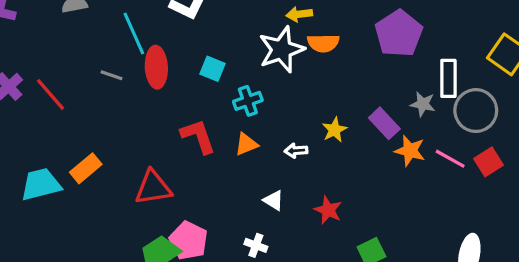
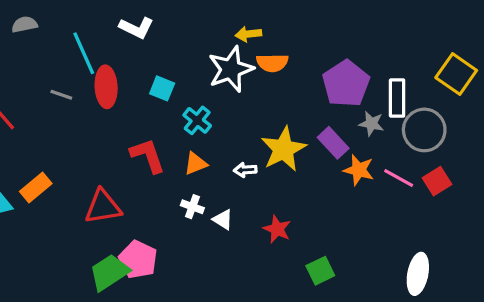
purple pentagon: (399, 33) -> (346, 84), moved
cyan cross: (248, 101) -> (197, 120), turned -32
yellow star: (335, 130) -> (284, 149), size x1.8
white cross: (256, 245) -> (192, 207), moved

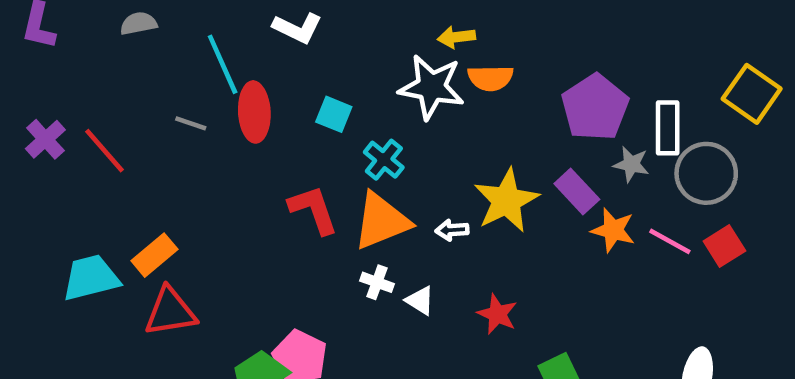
white star: (231, 69) -> (431, 87), turned 30
orange triangle: (196, 164) -> (381, 221), size x1.8
red triangle: (103, 207) -> (170, 312), moved

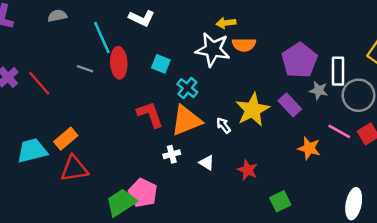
white arrow: (452, 230) -> (224, 125), turned 56
orange star: (613, 230) -> (309, 148), moved
white cross: (377, 282) -> (172, 154), moved, turned -35

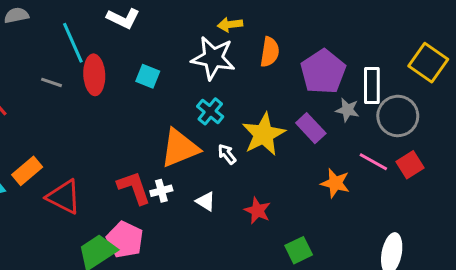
orange semicircle: (244, 45) -> (270, 52), moved, turned -80
cyan cross: (187, 88) -> (210, 111), moved
red L-shape: (150, 115) -> (134, 188), moved
red triangle: (74, 169) -> (64, 197), moved, turned 36

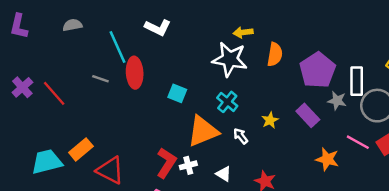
cyan square: (148, 76) -> (177, 93), moved
yellow star: (264, 134) -> (270, 120), size x0.5
red L-shape: (134, 188) -> (166, 163), turned 52

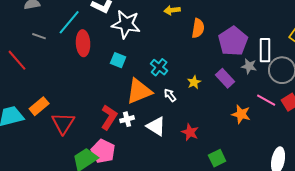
cyan line: (118, 47) -> (69, 22), turned 64
white star: (230, 59) -> (126, 24), moved
gray line: (100, 79) -> (39, 36), moved
red triangle: (110, 170) -> (63, 123), turned 35
white triangle: (224, 174) -> (156, 126), size x1.5

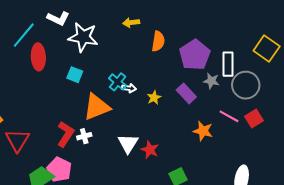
white arrow: (170, 95) -> (129, 88), moved, turned 136
white triangle: (156, 126) -> (128, 143), moved, turned 30

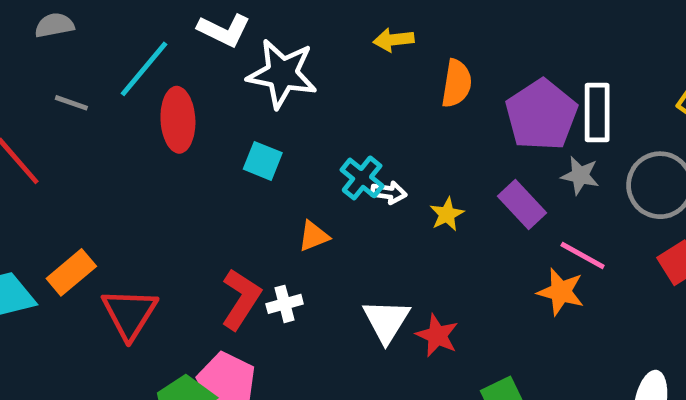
white rectangle: (228, 64) -> (597, 112), moved
orange triangle: (97, 107) -> (314, 236), size x0.5
pink line: (229, 116) -> (583, 255), moved

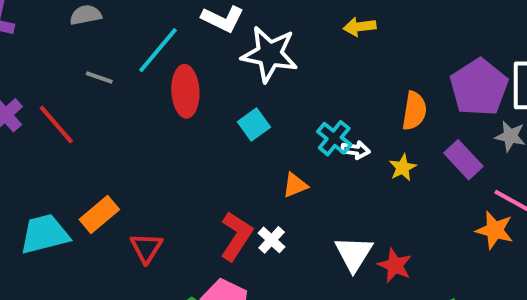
orange semicircle: (457, 83) -> (414, 111), moved
cyan square: (263, 161) -> (254, 125), turned 32
white cross: (285, 304) -> (272, 240), turned -32
red triangle: (129, 314) -> (146, 248), size x0.7

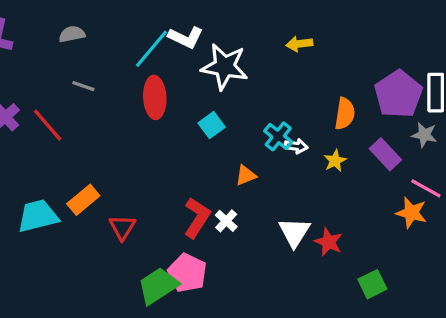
cyan line: (158, 50) -> (152, 49), moved

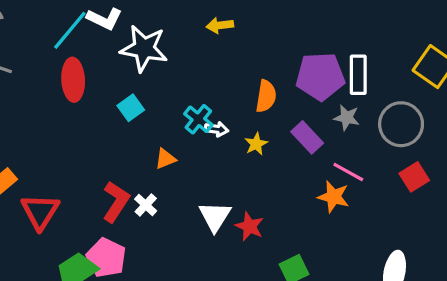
purple pentagon: (398, 94) -> (320, 76), turned 30
red triangle: (122, 227) -> (40, 212), size x1.4

